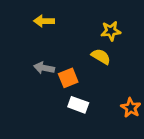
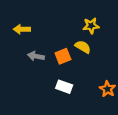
yellow arrow: (44, 21) -> (22, 29), moved
orange square: (68, 78) -> (63, 56), moved

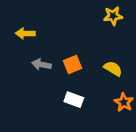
yellow star: (91, 26) -> (113, 16), moved
yellow semicircle: (83, 47) -> (113, 69), moved

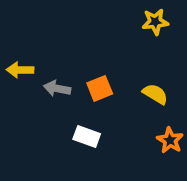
yellow arrow: (25, 33) -> (20, 70), moved
white rectangle: (74, 100) -> (87, 137), moved

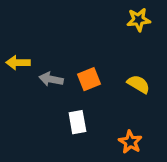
white rectangle: (87, 137) -> (77, 122), turned 60
orange star: (170, 140) -> (130, 142), moved

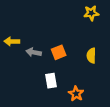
yellow semicircle: (139, 84) -> (91, 56), turned -120
orange star: (130, 142) -> (76, 94), moved

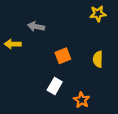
gray arrow: (34, 52) -> (36, 27), moved
white rectangle: (51, 81) -> (55, 86), turned 40

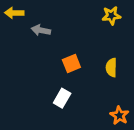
yellow arrow: (13, 44) -> (14, 13), moved
orange star: (82, 100) -> (119, 115), moved

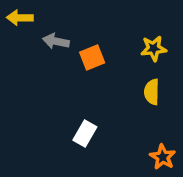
yellow star: (111, 16) -> (154, 48), moved
orange square: (71, 64) -> (92, 58), moved

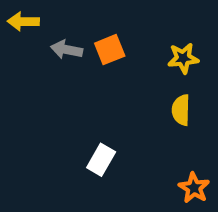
orange square: (92, 58) -> (110, 50), moved

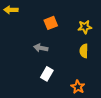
gray arrow: (67, 50) -> (41, 48), moved
orange star: (194, 188) -> (78, 87), moved

